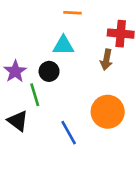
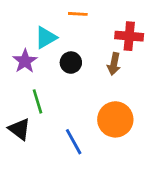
cyan triangle: (63, 45) -> (46, 38), moved, turned -30
purple star: (15, 71) -> (25, 61), moved
black circle: (49, 71) -> (71, 63), moved

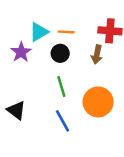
orange line: (78, 14) -> (66, 32), moved
green line: (38, 101) -> (61, 87), moved

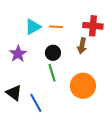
purple star: (21, 52) -> (18, 54), moved
black circle: (60, 53) -> (53, 53), moved
blue line: (63, 121) -> (36, 103), moved

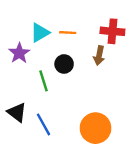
purple star: (18, 54) -> (19, 53), moved
green line: (52, 73) -> (43, 81), moved
orange circle: (83, 86) -> (95, 128), moved

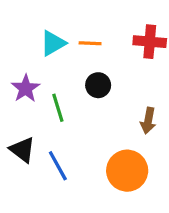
purple star: (19, 53) -> (26, 88), moved
brown arrow: (99, 56) -> (148, 121), moved
black circle: (64, 64) -> (98, 85), moved

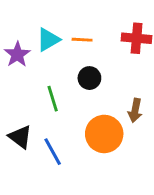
purple star: (26, 88) -> (17, 54), moved
orange circle: (127, 171) -> (104, 134), moved

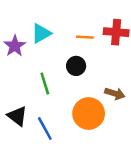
orange line: (82, 40) -> (85, 37), moved
brown arrow: (135, 110) -> (115, 93), turned -84

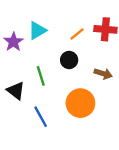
orange line: (85, 37) -> (77, 34), turned -42
brown arrow: (115, 93) -> (103, 74), moved
black triangle: (17, 116) -> (16, 91), moved

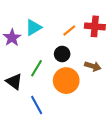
green line: (41, 76) -> (37, 68), turned 48
orange circle: (80, 103) -> (66, 81), moved

